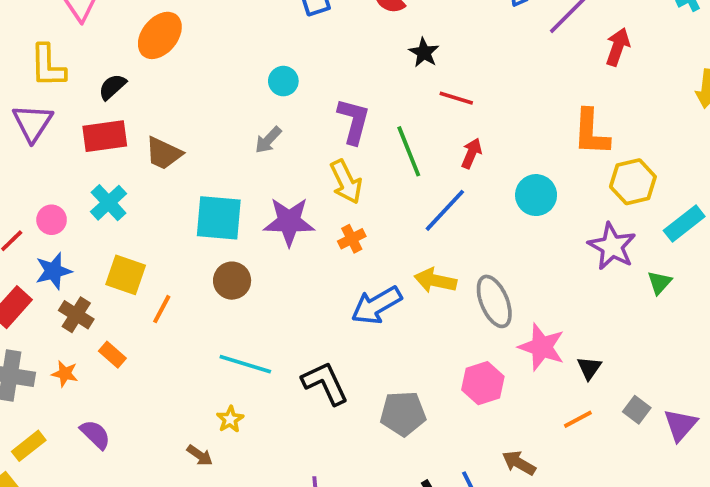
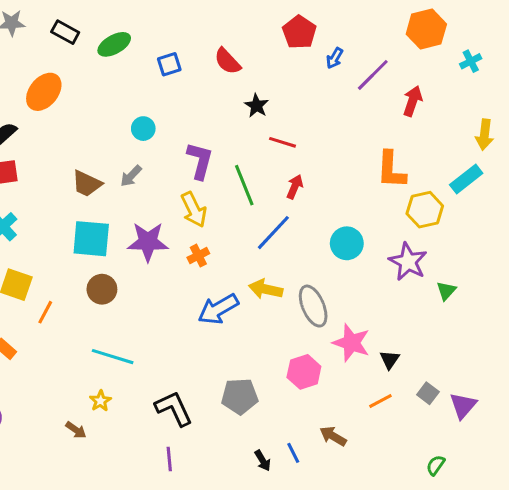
brown trapezoid: (164, 153) -> (87, 184), moved
cyan circle: (536, 195) -> (347, 243), moved
cyan rectangle: (684, 224) -> (466, 179), moved
black L-shape: (325, 383) -> (174, 409), moved

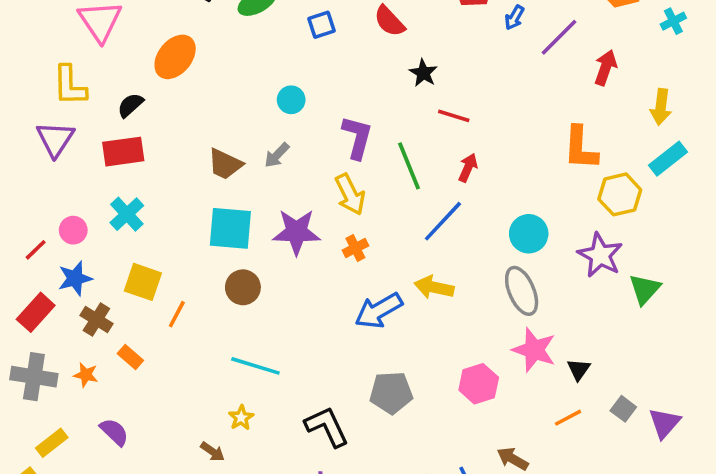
yellow arrow: (485, 135) -> (661, 107), moved
green triangle: (446, 291) -> (645, 289), size x1.4
gray ellipse: (313, 306) -> (522, 291), moved
gray pentagon: (240, 396) -> (391, 393), moved

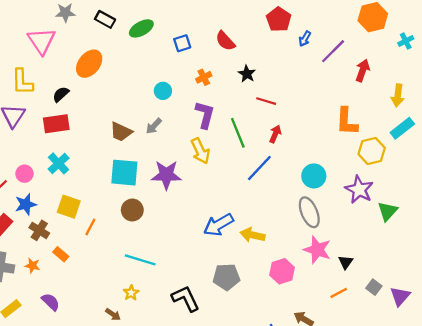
orange cross: (355, 248) -> (204, 77), moved
yellow arrow: (434, 287) -> (253, 235), moved

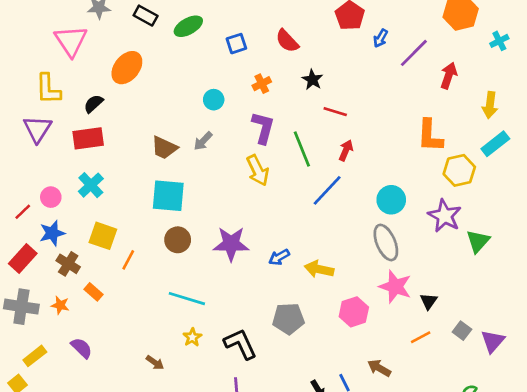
purple star: (166, 175) -> (231, 244), moved
blue arrow: (218, 225) -> (279, 257), size x0.6
yellow star: (131, 293) -> (192, 337), moved

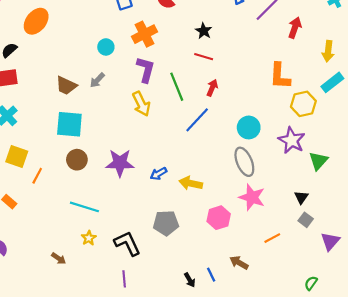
black star: (312, 80) -> (204, 31), moved
orange cross: (262, 84) -> (145, 34), size x1.6
black triangle: (429, 301) -> (301, 197), moved
gray square: (462, 331) -> (306, 220), moved

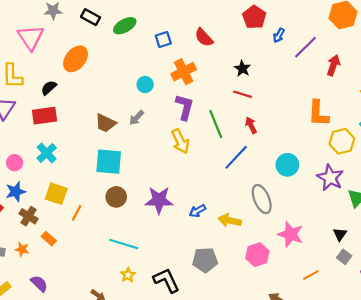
red arrow: (212, 88) -> (251, 125), turned -49
gray ellipse: (244, 162) -> (262, 199), moved

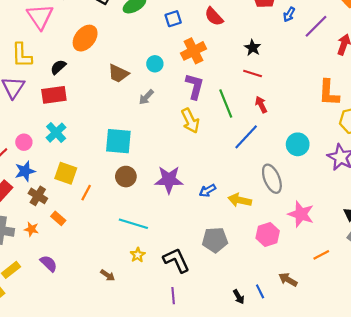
brown trapezoid: (105, 123) -> (118, 73), moved

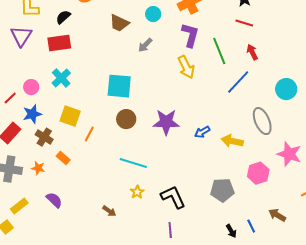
gray pentagon: (215, 240) -> (222, 190), moved

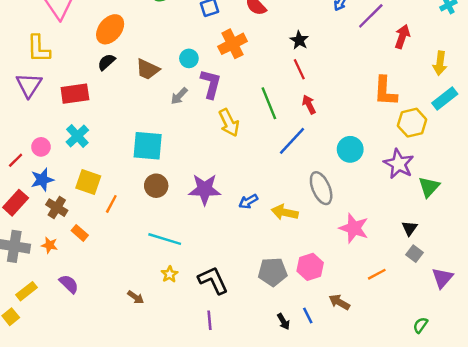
black semicircle: (63, 17) -> (106, 62), moved
red line: (244, 23) -> (299, 69), turned 48
purple L-shape: (190, 35) -> (211, 84), moved
pink hexagon: (258, 173) -> (310, 267), moved

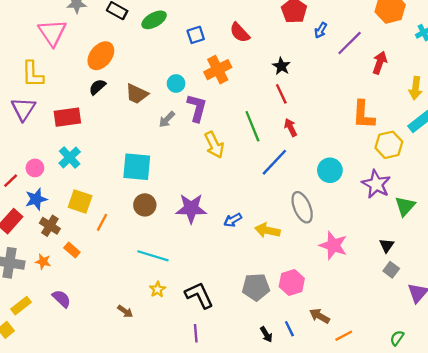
orange line: (377, 274) -> (344, 336), moved

